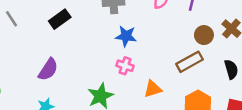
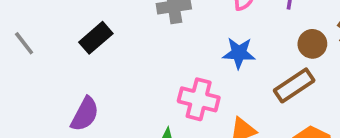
blue star: (126, 36) -> (239, 53), moved
pink cross: (125, 66) -> (199, 99), size x1.5

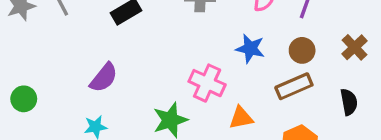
brown circle: (312, 44) -> (302, 50), moved

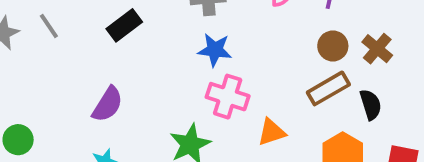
brown cross: (354, 47) -> (377, 49), moved
blue star: (250, 49) -> (215, 50), moved
black semicircle: (349, 102) -> (371, 105), moved

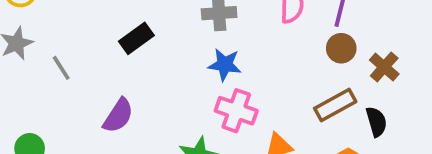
gray line: (49, 26) -> (61, 68), moved
brown circle: (333, 46) -> (341, 48), moved

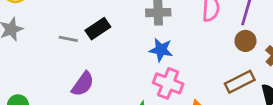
gray line: (61, 68) -> (68, 39), moved, turned -48

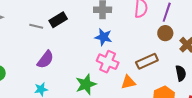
brown rectangle: (240, 82) -> (147, 61), moved

